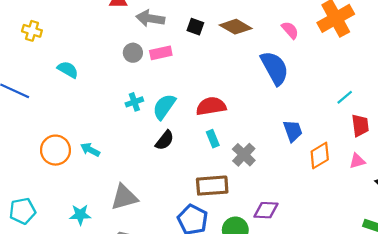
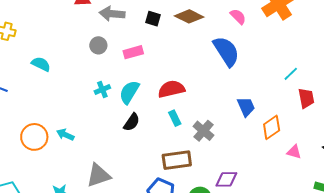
pink rectangle: (161, 53) -> (133, 52), moved
pink triangle: (357, 161) -> (294, 152), moved, turned 35

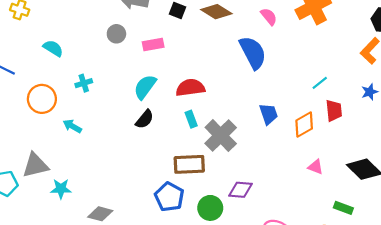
cyan cross: (102, 89) -> (84, 83), moved
orange diamond: (272, 127) -> (304, 124), moved
gray cross: (203, 131) -> (221, 136), size x1.4
orange circle: (34, 137) -> (42, 99), moved
gray triangle: (98, 175) -> (35, 165), moved

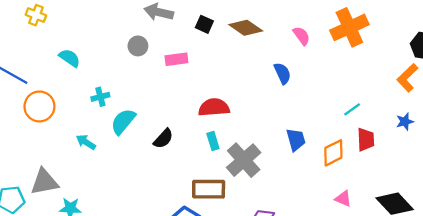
blue semicircle: (253, 53) -> (282, 73), size x0.6
cyan semicircle: (145, 87) -> (123, 121), moved
orange circle: (42, 99) -> (39, 106), moved

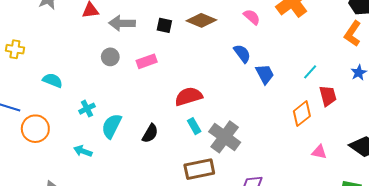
blue trapezoid: (296, 140) -> (265, 74), moved

